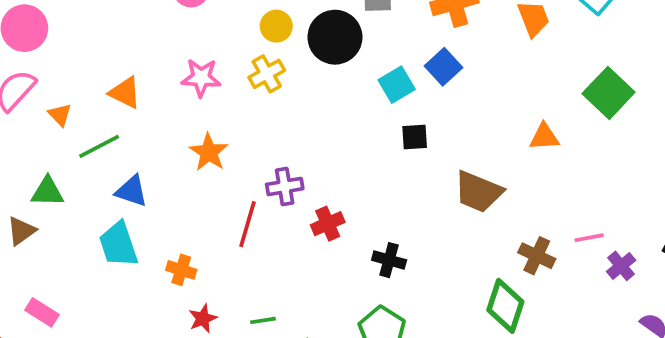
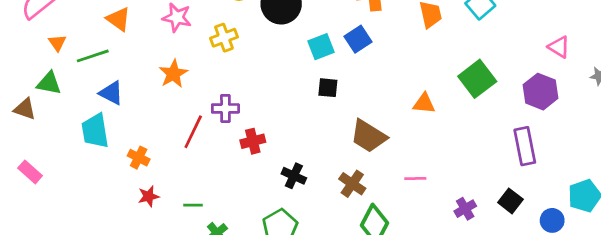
yellow cross: (267, 74) -> (224, 38), moved
orange triangle: (60, 115) -> (57, 43), moved
brown triangle: (21, 231) -> (25, 109), turned 45
pink line: (589, 238) -> (415, 178), moved
brown cross: (537, 256) -> (352, 184), moved

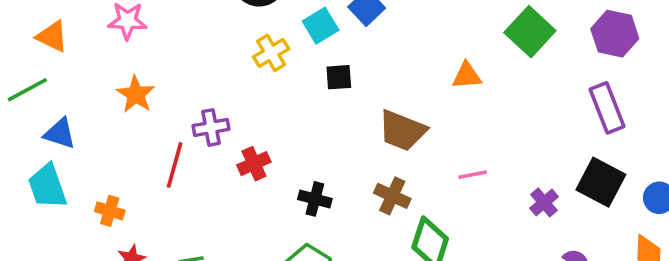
yellow cross: (224, 38) -> (271, 53), moved
black square: (510, 201) -> (601, 182), size x1.5

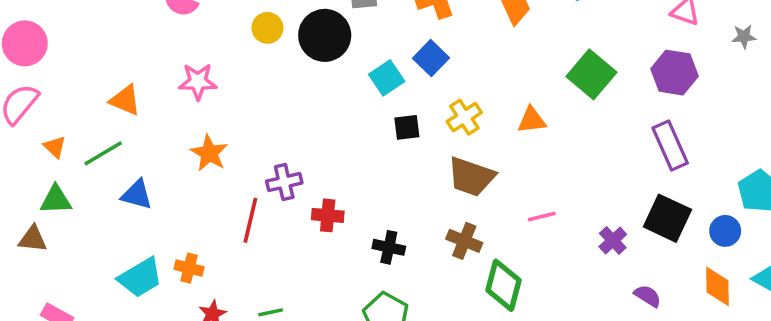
yellow cross: (271, 53) -> (464, 117), moved
red cross: (254, 164) -> (328, 215), turned 32
cyan trapezoid: (47, 186) -> (140, 278), moved, turned -99

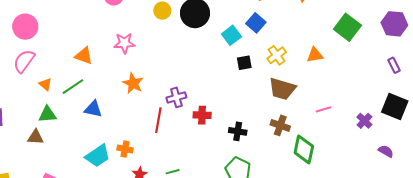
purple rectangle: (670, 145) -> (394, 65), size x0.6

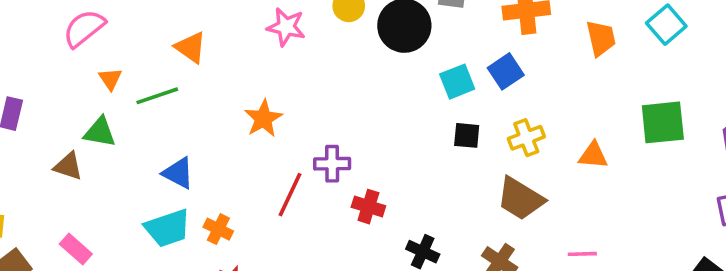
green square: (347, 27) -> (663, 122), turned 32
pink star: (124, 43) -> (286, 27), moved
blue triangle: (93, 109) -> (178, 173), moved

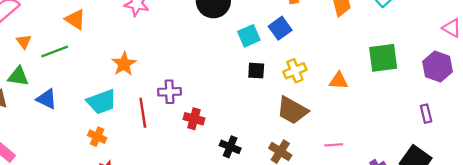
blue triangle: (178, 173) -> (47, 99), moved
red line: (290, 195) -> (143, 113), turned -32
cyan trapezoid: (168, 228) -> (102, 102), moved

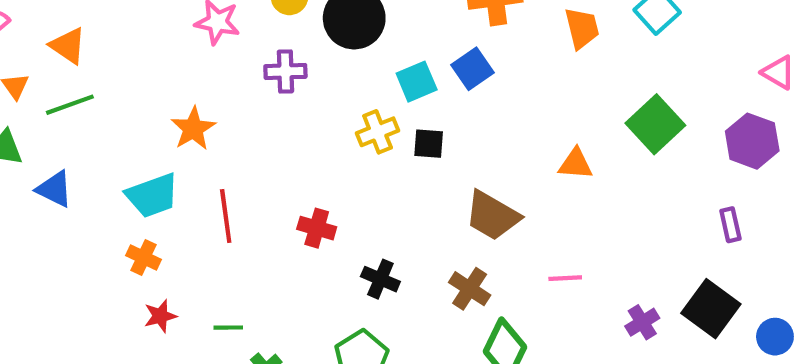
orange triangle: (75, 19) -> (68, 46), moved
green square: (383, 58) -> (655, 124), turned -36
yellow cross: (295, 71) -> (378, 132), moved
purple cross: (170, 92) -> (285, 71), moved

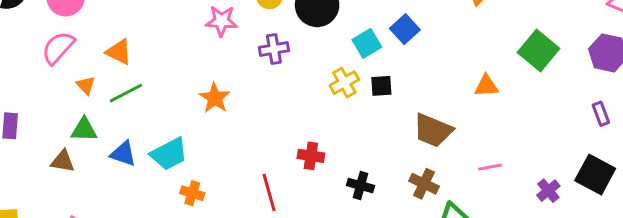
cyan trapezoid: (152, 196) -> (169, 154), moved
red line: (226, 216) -> (269, 192), moved

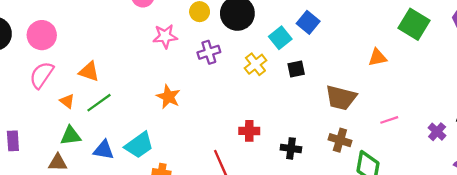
yellow cross: (344, 83) -> (255, 64), moved

